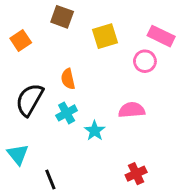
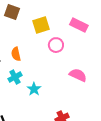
pink circle: (145, 61) -> (56, 45), moved
pink semicircle: (132, 110) -> (78, 75), moved, turned 30

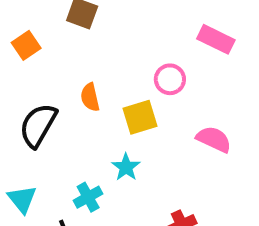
yellow square: (41, 25) -> (140, 117), moved
cyan cross: (15, 77) -> (88, 197), moved

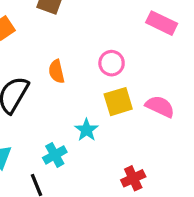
pink circle: (170, 79) -> (112, 63), moved
yellow square: (140, 117) -> (118, 102), moved

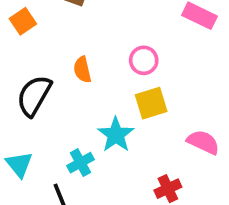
pink semicircle: (160, 107) -> (203, 142), moved
cyan star: (87, 130) -> (116, 135), size x1.4

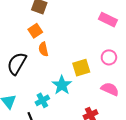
orange square: (23, 21) -> (35, 31), moved
pink circle: (144, 60) -> (109, 57), moved

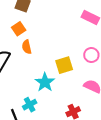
cyan cross: (42, 100) -> (30, 105), moved

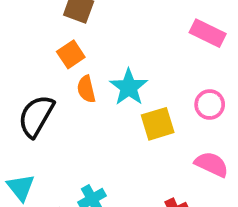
cyan star: (45, 82) -> (129, 87), moved

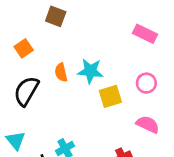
orange square: (71, 54) -> (24, 48), moved
cyan star: (129, 87) -> (90, 71), turned -30

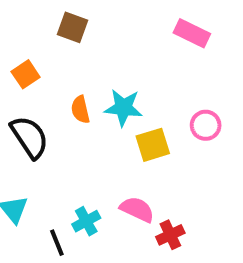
pink rectangle: (145, 34) -> (192, 33), moved
black semicircle: (26, 91) -> (29, 137), turned 116
pink semicircle: (148, 124) -> (137, 209), moved

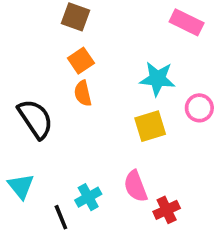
orange square: (26, 74) -> (81, 61), moved
cyan star: (123, 108) -> (157, 79), moved
pink semicircle: (137, 209) -> (136, 186), turned -136

